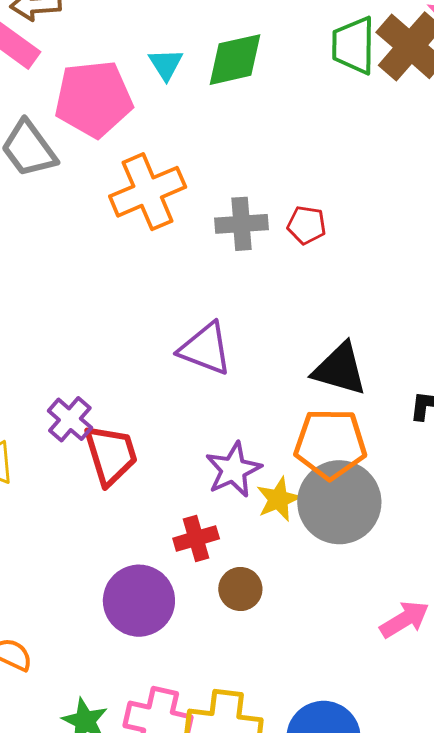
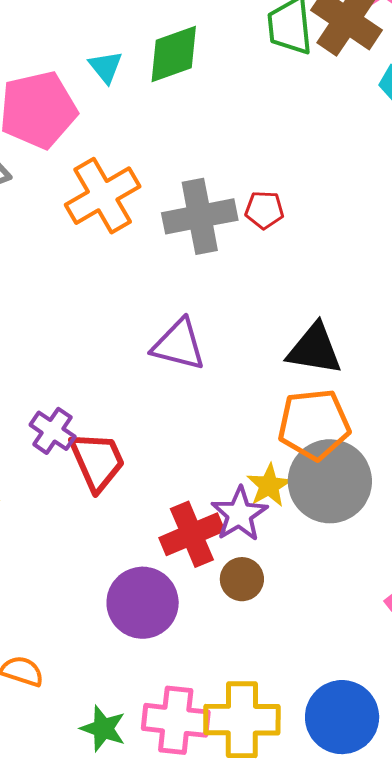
gray cross: (242, 224) -> (200, 216), size x1.4
purple star: (233, 470) -> (239, 514), moved
red cross: (196, 539) -> (192, 534), size x1.4

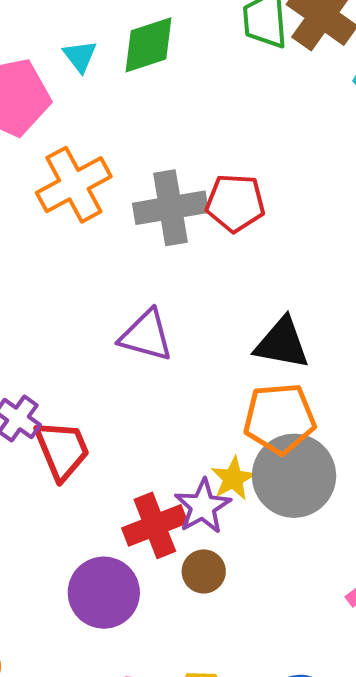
red pentagon: (264, 210) -> (235, 203), size x1.5

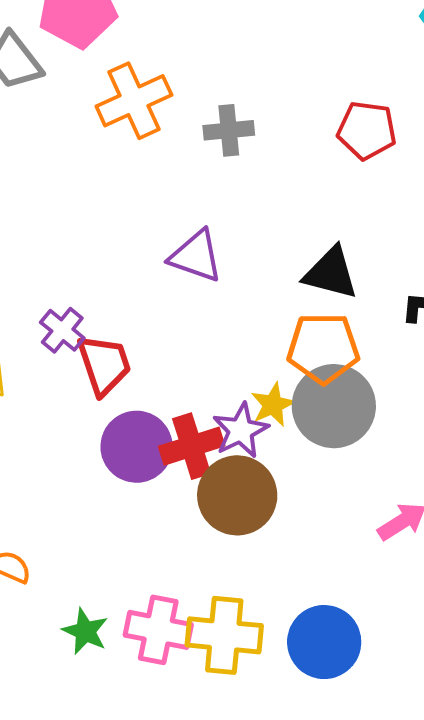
red pentagon: (235, 203) -> (367, 130), moved
gray cross: (170, 208) -> (229, 130), size x0.7
brown circle: (204, 571) -> (237, 495), size x1.8
purple circle: (104, 593) -> (137, 447), moved

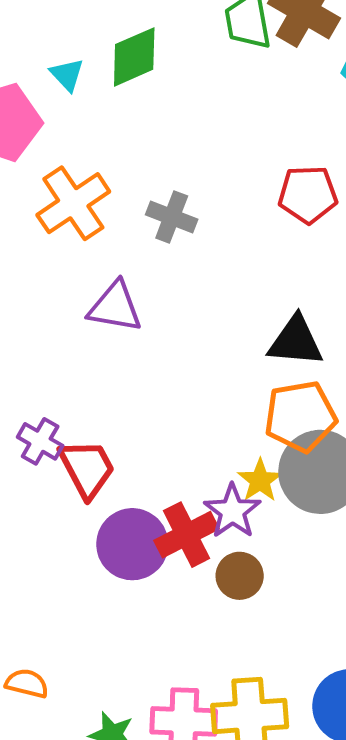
gray cross: (229, 130) -> (172, 217), turned 36
purple triangle: (196, 256) -> (115, 307), moved
brown circle: (237, 495) -> (240, 576), size x0.6

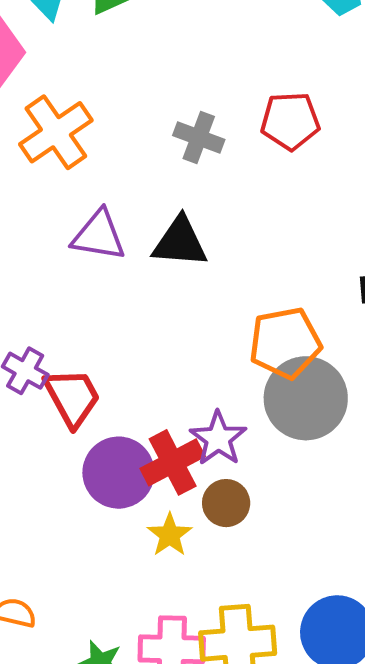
gray cross: (172, 217) -> (199, 137), moved
black triangle: (296, 341) -> (180, 242), moved
yellow star: (260, 480) -> (170, 535), moved

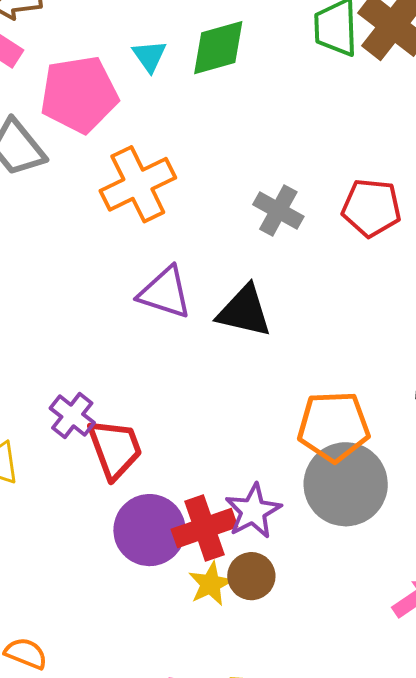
yellow star: (170, 535) -> (211, 584), moved

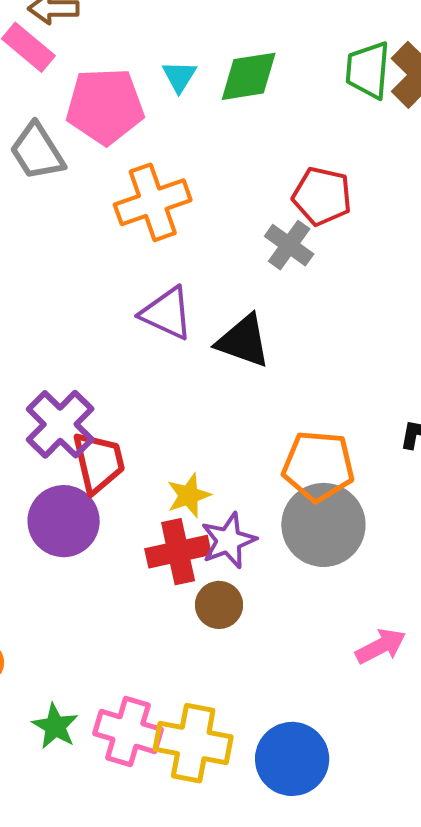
red pentagon: (371, 208) -> (322, 196), moved
purple cross: (72, 416) -> (60, 424), size x1.5
purple circle: (149, 530) -> (64, 521), moved
yellow star: (211, 584) -> (189, 495), moved

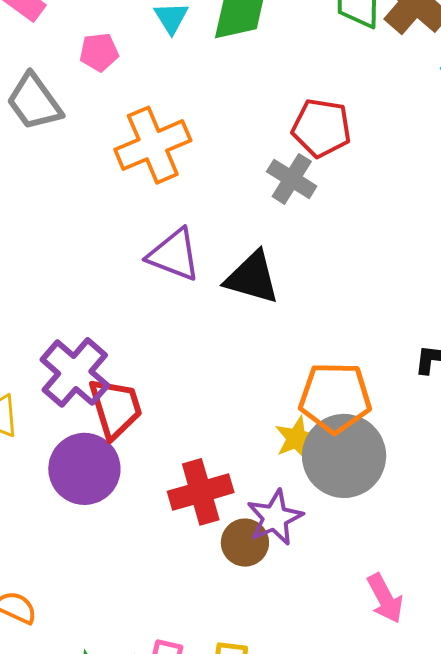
pink pentagon: (105, 106) -> (99, 52), size x0.5
yellow star: (189, 495) -> (297, 438), moved
purple star: (228, 541) -> (275, 518), moved
pink arrow: (381, 646) -> (385, 598), moved, turned 93

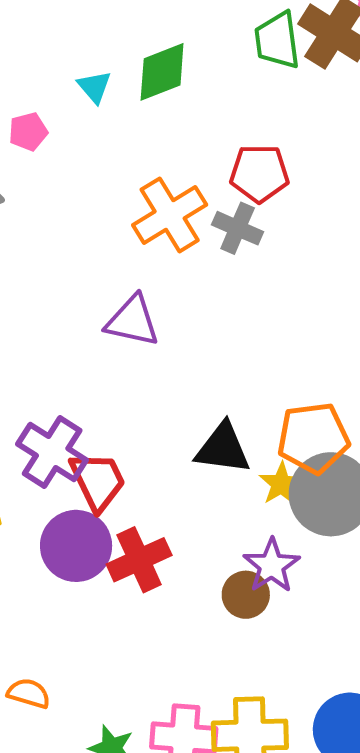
orange cross: (153, 145) -> (170, 215), moved
black triangle: (252, 278) -> (223, 448), moved
red cross: (201, 492) -> (139, 560), moved

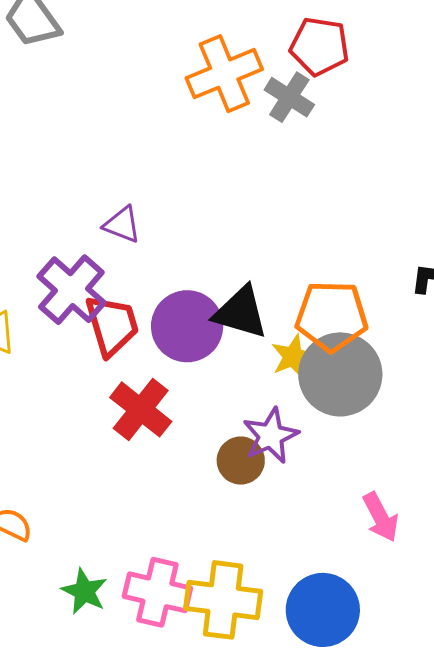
purple triangle: (133, 321) -> (122, 225), moved, size x0.7
purple circle: (76, 546) -> (187, 326), moved
red cross: (139, 560) -> (141, 409), turned -36

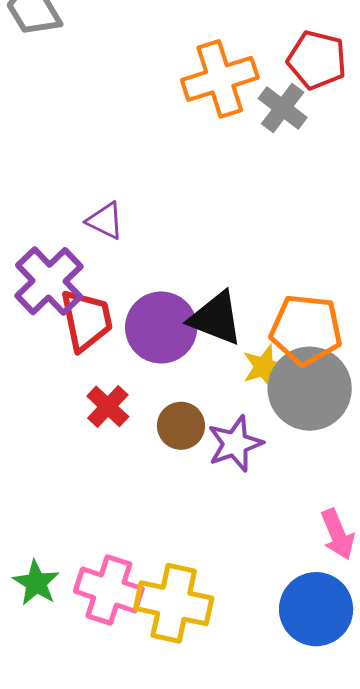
red cross: (141, 409) -> (108, 406), size x0.7
brown circle: (241, 461) -> (181, 426), moved
blue circle: (323, 610) -> (316, 609), moved

